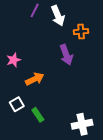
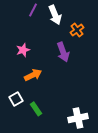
orange cross: (81, 32) -> (77, 30), turned -32
pink star: (14, 60) -> (23, 50), moved

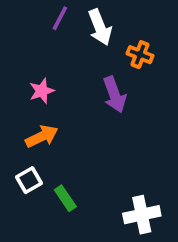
orange cross: (77, 30) -> (140, 55), turned -32
orange arrow: (33, 75) -> (42, 136), moved

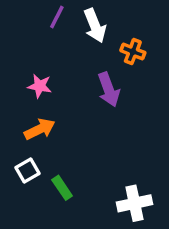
pink star: (42, 91) -> (40, 86), turned 30

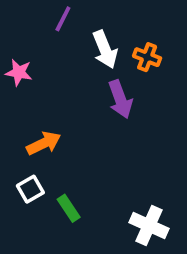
white arrow: (95, 26) -> (105, 49), moved
pink star: (40, 86) -> (19, 72), moved
white cross: (135, 203) -> (149, 226), turned 36

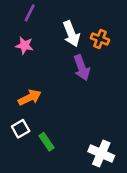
purple line: (63, 19) -> (30, 13), moved
pink star: (19, 72) -> (24, 45), moved

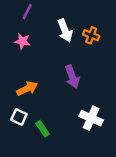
purple arrow: (82, 68) -> (72, 77), moved
white square: (21, 129) -> (19, 117), turned -35
white cross: (101, 154) -> (91, 118), moved

